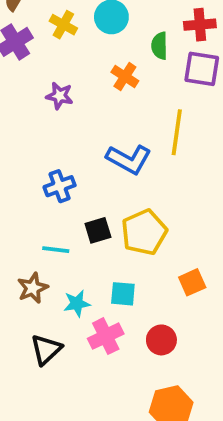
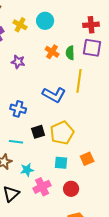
green semicircle: (159, 46) -> (70, 53), moved
blue cross: (60, 186) -> (18, 109), turned 35
cyan square: (123, 294) -> (61, 163), moved

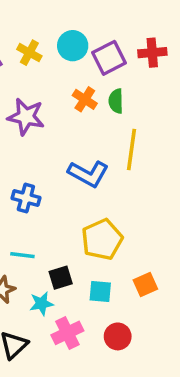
purple square: (92, 48) -> (109, 58), moved, turned -36
purple star: (18, 62) -> (26, 117), size x1.5
black square: (38, 132) -> (61, 278), moved

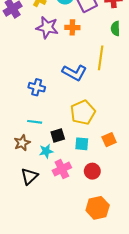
orange cross: (85, 99) -> (72, 27), turned -32
green semicircle: (116, 101) -> (115, 29), moved
purple star: (26, 117) -> (47, 27), moved

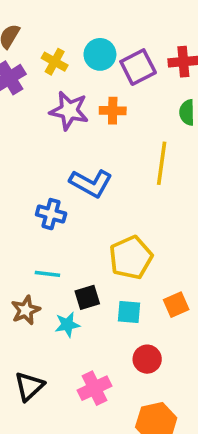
blue L-shape: (74, 73) -> (91, 183), moved
pink cross: (62, 169) -> (95, 388), moved
black triangle: (29, 176) -> (29, 386), moved

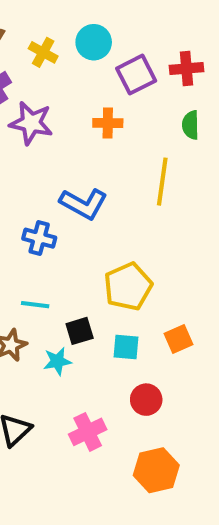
cyan circle: (100, 54) -> (94, 42), moved
yellow cross: (55, 62) -> (43, 52), moved
purple star: (69, 111) -> (31, 123), moved

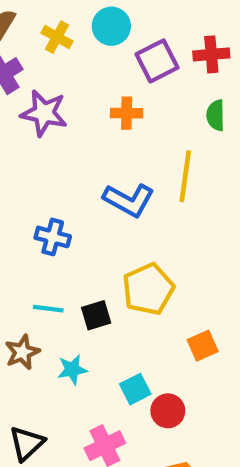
blue L-shape: (84, 204) -> (129, 200), moved
black square: (80, 331) -> (96, 315), moved
cyan square: (126, 347) -> (135, 389), moved, turned -32

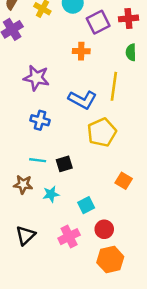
purple star: (44, 113) -> (36, 78), moved
yellow pentagon: (148, 289) -> (102, 132), moved
orange square: (203, 346) -> (124, 181), turned -35
brown star: (22, 352) -> (23, 184), turned 30
red circle: (168, 411) -> (104, 229), moved

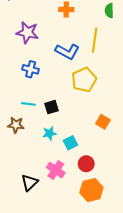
cyan star: (51, 194) -> (49, 133), moved
black triangle: (25, 235) -> (30, 183), moved
pink cross: (69, 237) -> (56, 170), turned -30

